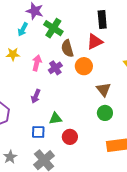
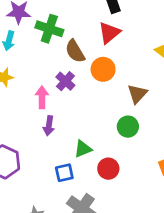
pink arrow: (37, 63) -> (42, 97), moved
brown triangle: (104, 89) -> (137, 94), turned 35
green circle: (105, 113) -> (128, 127), moved

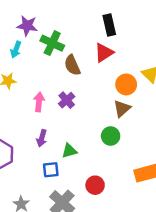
orange circle: (103, 69) -> (126, 84), moved
purple cross: (65, 81) -> (67, 100), moved
purple arrow: (49, 126) -> (42, 138), moved
red circle: (108, 169) -> (95, 185), moved

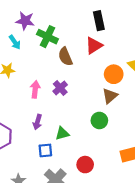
cyan arrow: (16, 50) -> (15, 42), turned -56

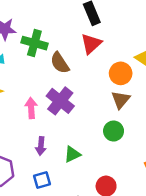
purple cross: (60, 88) -> (60, 101), size x1.5
blue square: (45, 150) -> (42, 180), moved

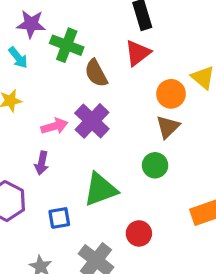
pink arrow: (31, 108) -> (54, 126), turned 72
purple arrow: (41, 146) -> (42, 163), moved
green triangle: (72, 154) -> (100, 190), size x1.6

